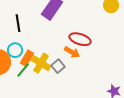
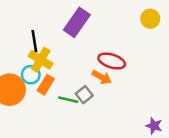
yellow cross: (41, 63) -> (41, 60), moved
green line: (23, 70) -> (68, 100), moved, turned 63

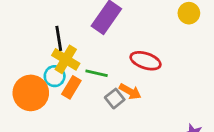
orange arrow: (102, 77) -> (130, 92), moved
green line: (68, 100) -> (97, 73), moved

